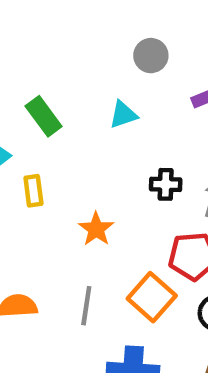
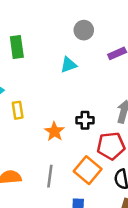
green rectangle: (44, 116) -> (17, 47), moved, turned 30
black cross: (166, 184) -> (85, 120), moved

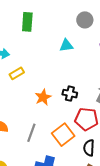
yellow rectangle: (18, 110) -> (17, 73), turned 56

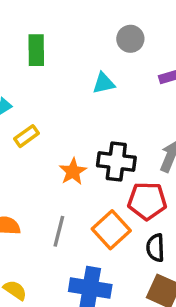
black cross: (70, 94) -> (116, 161), size x1.5

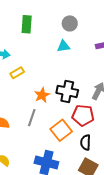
gray circle: (130, 39) -> (70, 23), moved
gray line: (59, 231) -> (32, 118), moved

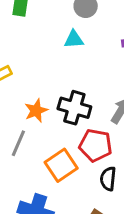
black semicircle: (86, 142) -> (108, 179), moved

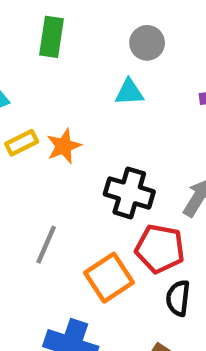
orange star: (36, 111) -> (64, 146), moved

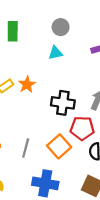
gray line: (46, 245) -> (26, 148), moved

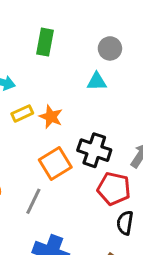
orange star: (27, 84) -> (51, 117), turned -30
orange square: (59, 146) -> (55, 163), moved

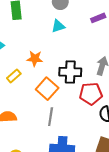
yellow rectangle: (22, 113) -> (14, 76), moved
gray line: (33, 201) -> (51, 117), moved

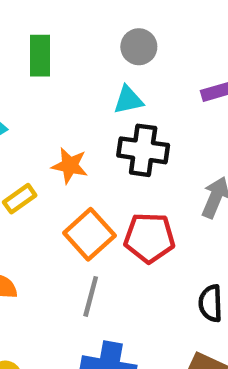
black cross: (70, 72) -> (143, 150), moved
red pentagon: (91, 94) -> (149, 238), moved

